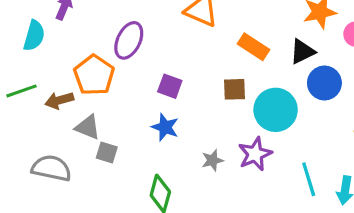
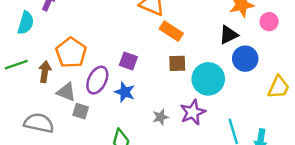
purple ellipse: (129, 40) -> (97, 80), moved
orange rectangle: (253, 47) -> (171, 31), moved
brown arrow: (59, 100) -> (45, 72), turned 114

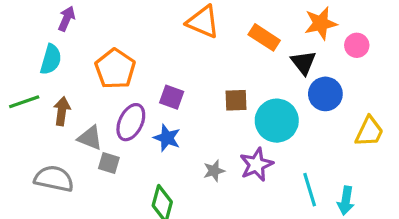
cyan semicircle: (26, 23) -> (51, 59), moved
orange rectangle: (171, 31) -> (264, 37), moved
black triangle: (228, 35) -> (303, 63), turned -42
orange pentagon: (71, 53) -> (115, 69), moved

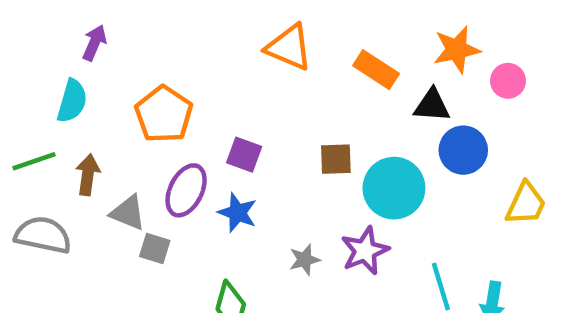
black triangle: (303, 63) -> (432, 105), turned -48
gray semicircle: (54, 179) -> (43, 235), moved

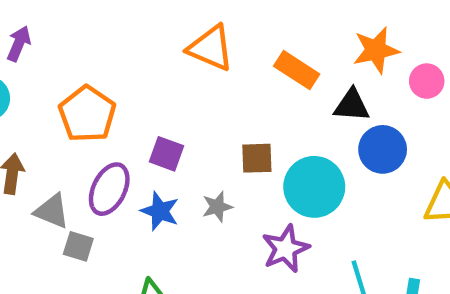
gray star: (305, 260) -> (217, 207), moved

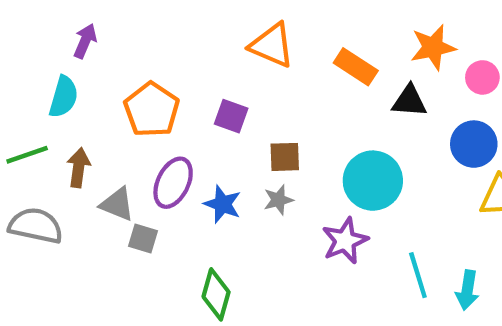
blue circle: (383, 149) -> (474, 144), moved
purple square: (167, 154) -> (231, 116), moved
brown square: (257, 158) -> (285, 157), moved

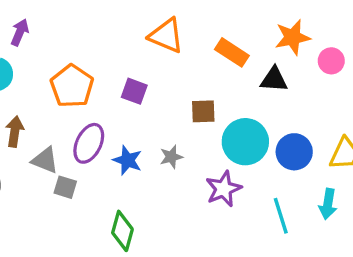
blue circle: (474, 144) -> (294, 152), moved
brown square: (285, 157) -> (203, 111), moved
cyan arrow: (467, 290) -> (328, 204), moved

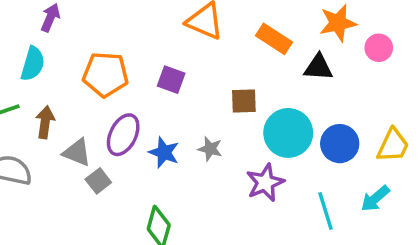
orange pentagon: (72, 86) -> (105, 74), turned -30
gray star: (171, 157) -> (210, 149), turned 30
gray square: (65, 187) -> (98, 181), turned 35
cyan arrow: (328, 204) -> (375, 199), turned 40

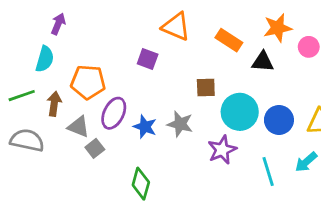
orange pentagon: (105, 74) -> (88, 82), moved
purple square: (171, 80) -> (148, 59), moved
gray star: (210, 149) -> (180, 124), size x1.4

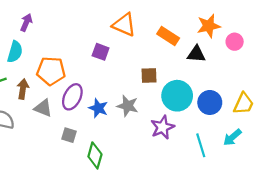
gray square: (95, 148) -> (69, 135), moved, turned -35

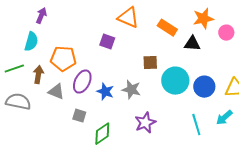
purple star: (162, 127) -> (145, 123), moved
green diamond: (95, 155) -> (102, 134), turned 40

